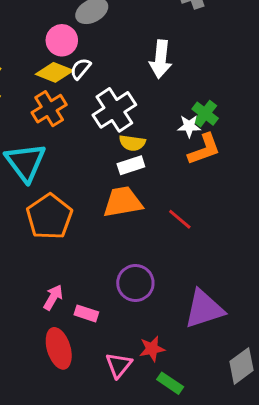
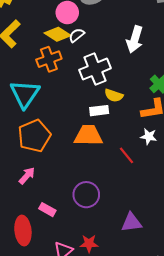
white star: (189, 126) -> (149, 136), moved
yellow semicircle: (132, 143) -> (114, 95), moved
pink arrow: (53, 297) -> (27, 176), moved
purple triangle: (204, 309) -> (131, 222), size x0.7

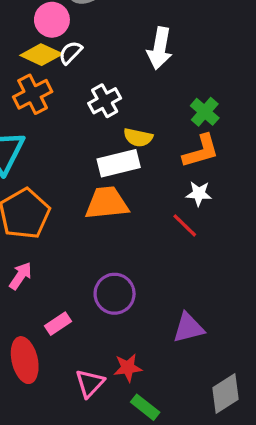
white cross: (95, 69) -> (105, 101), size x0.7
white rectangle: (99, 111) -> (119, 163), size x1.4
red line: (126, 155) -> (185, 225), moved
pink rectangle: (47, 210) -> (58, 324), turned -56

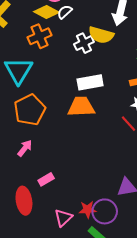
yellow semicircle: (138, 138) -> (101, 35), moved, size x1.4
purple circle: (115, 294) -> (105, 211), moved

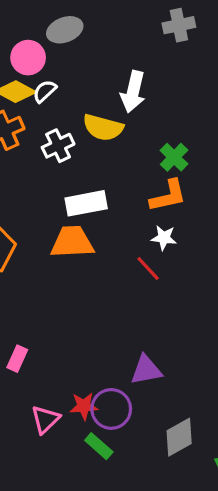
white cross: (84, 43) -> (58, 146), moved
pink rectangle: (46, 179) -> (17, 359), turned -35

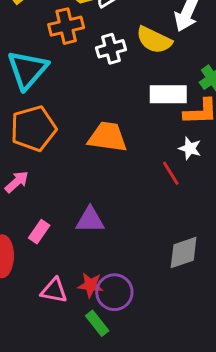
white rectangle: (86, 203) -> (168, 94), moved
purple triangle: (146, 370) -> (90, 220), moved
pink triangle: (45, 419) -> (54, 291), turned 44
gray diamond: (179, 437) -> (184, 252), moved

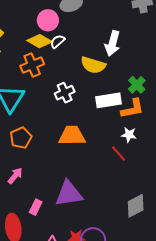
white cross: (111, 49) -> (65, 93), moved
orange pentagon: (33, 128) -> (21, 138), size x0.7
purple triangle: (90, 220) -> (69, 194), size x1.4

